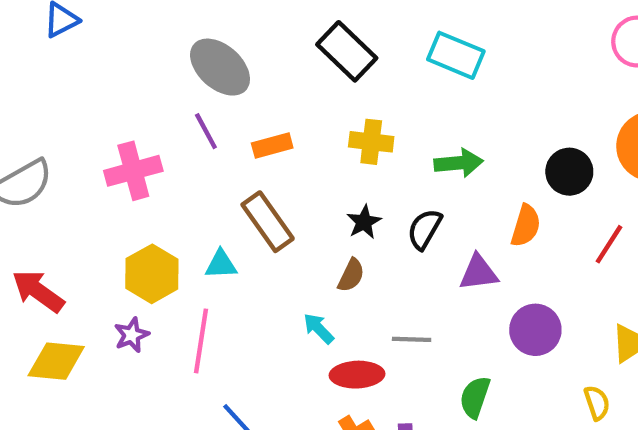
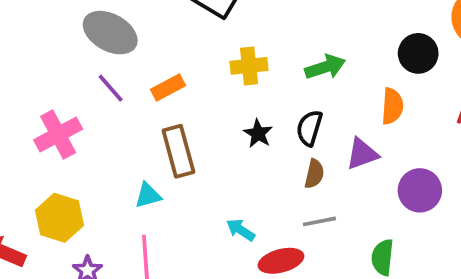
brown rectangle: (268, 222) -> (178, 151), turned 33
yellow hexagon: (152, 274) -> (60, 218), moved
brown semicircle: (351, 275) -> (314, 174), moved

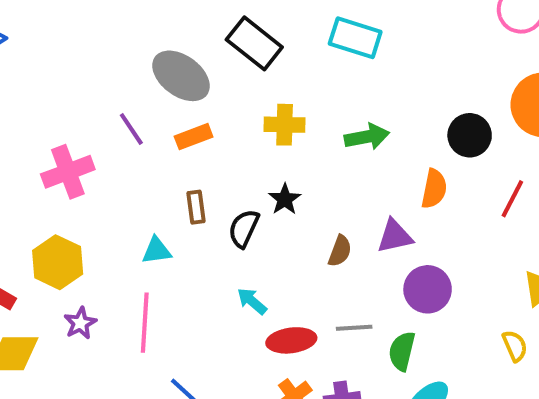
gray ellipse: (110, 33) -> (181, 76), moved
black semicircle: (309, 128) -> (244, 228), moved
brown rectangle: (178, 151) -> (196, 207), size x0.6
purple circle: (420, 190) -> (428, 289), moved
gray line: (319, 221) -> (354, 328), moved

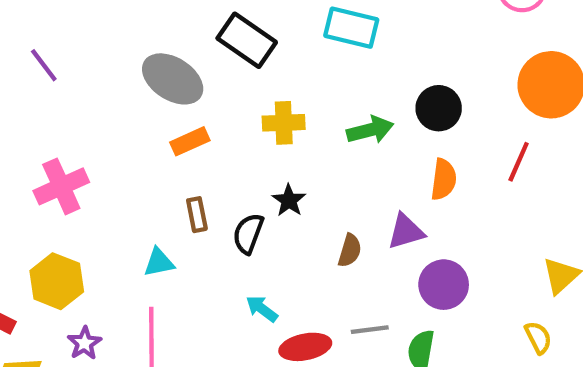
purple line: (131, 129) -> (44, 65), moved
black circle: (470, 135) -> (439, 108), moved
red line: (512, 199) -> (519, 162), moved

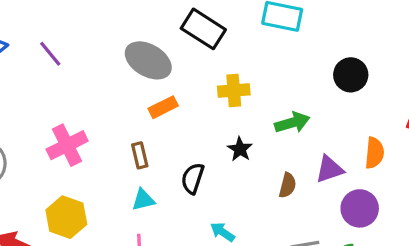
green arrow: (370, 130) -> (292, 123), moved
orange semicircle: (444, 179) -> (374, 153), moved
brown rectangle: (197, 215) -> (140, 155), moved
black semicircle: (248, 234) -> (193, 178), moved

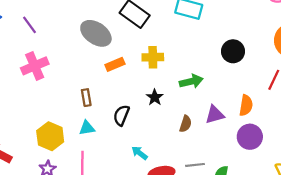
orange rectangle: (163, 107) -> (115, 64), moved
pink cross: (67, 145) -> (35, 66), moved
purple circle: (360, 208) -> (250, 137), moved
yellow hexagon: (66, 217) -> (50, 136), moved

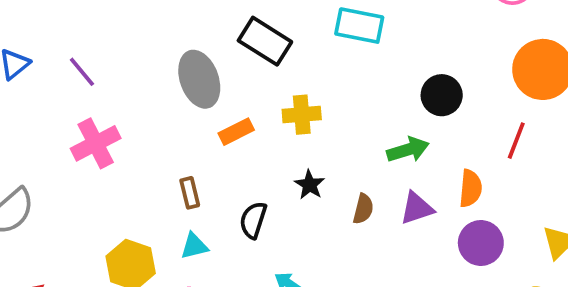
gray ellipse: (96, 33) -> (199, 79), turned 40
green arrow: (191, 81) -> (408, 150), moved
brown semicircle: (186, 124) -> (363, 209), moved

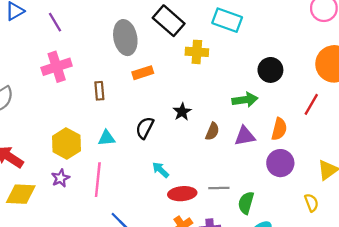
yellow cross: (302, 115) -> (197, 52), moved
brown rectangle: (190, 193) -> (99, 91), moved

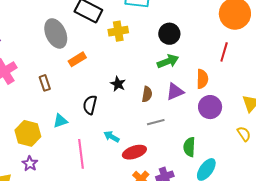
black circle: (270, 70) -> (169, 34), moved
pink line: (98, 180) -> (81, 154), moved
gray line: (219, 188) -> (156, 122), moved

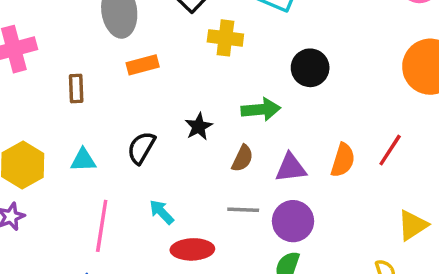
red line: (224, 52) -> (390, 150), moved
green arrow: (168, 61) -> (261, 109), moved
purple circle: (210, 107) -> (293, 221), moved

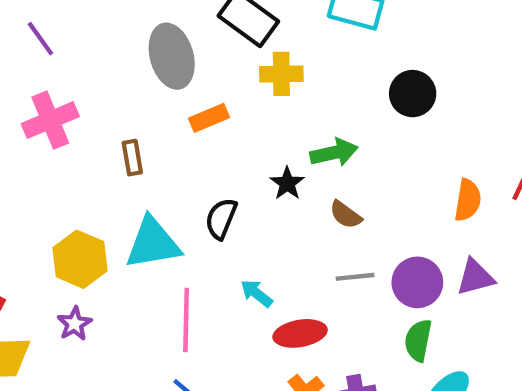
yellow cross: (225, 38) -> (281, 74), moved
green arrow: (261, 109) -> (334, 153), moved
brown semicircle: (242, 158) -> (346, 215), turned 108
cyan triangle: (83, 160) -> (153, 243), size x1.8
purple triangle: (291, 168) -> (475, 277), moved

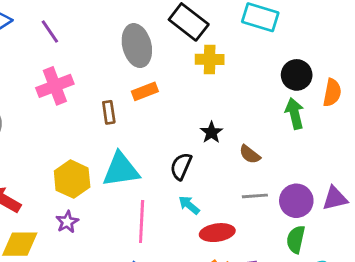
orange rectangle: (209, 118) -> (145, 91), moved
green arrow: (334, 153) -> (295, 114), moved, turned -92
orange semicircle: (468, 200) -> (332, 93), moved
black semicircle: (221, 219) -> (181, 166), moved

